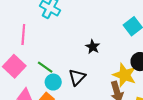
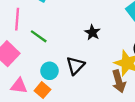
green line: (45, 67) -> (39, 36), moved

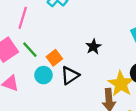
green line: (39, 36) -> (30, 50), moved
orange square: (42, 90) -> (54, 58), moved

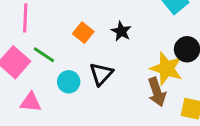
orange square: (54, 58) -> (83, 33), moved

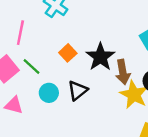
black star: (121, 31) -> (100, 57), size x1.6
brown arrow: (157, 92) -> (123, 72), moved

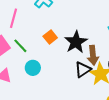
black triangle: (78, 91) -> (83, 70), moved

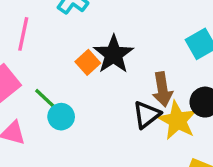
black star: (76, 42) -> (114, 54), moved
green line: (20, 46) -> (46, 99), moved

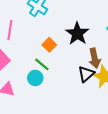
black star: (114, 54) -> (77, 33), moved
green line: (46, 99) -> (42, 64), moved

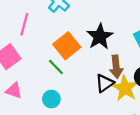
orange square: (49, 45) -> (67, 46), size x1.6
cyan circle: (35, 78) -> (51, 99), moved

